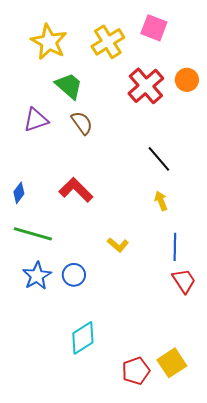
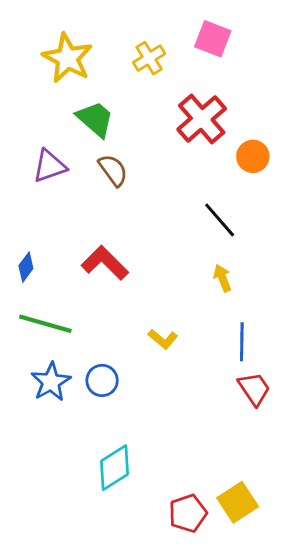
yellow cross: (108, 42) -> (149, 58), size x0.7
orange circle: (187, 80) -> (253, 156), moved

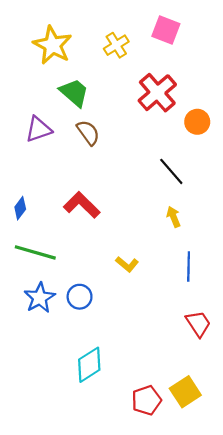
red trapezoid: (254, 389) -> (198, 324), moved

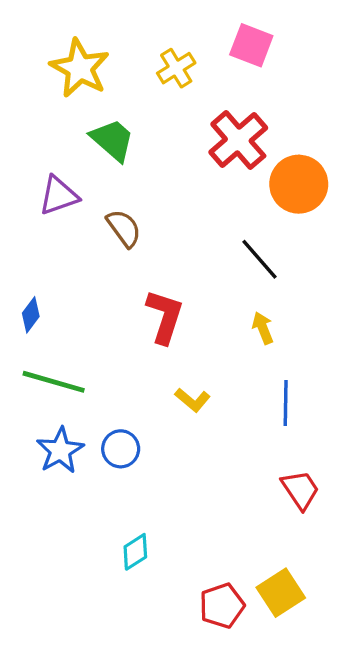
orange circle: (197, 122) -> (299, 184), size x1.5
brown semicircle: (88, 133) -> (124, 228), moved
red L-shape: (82, 205) -> (165, 316), moved, turned 63
cyan diamond: (89, 365) -> (135, 552), size x0.7

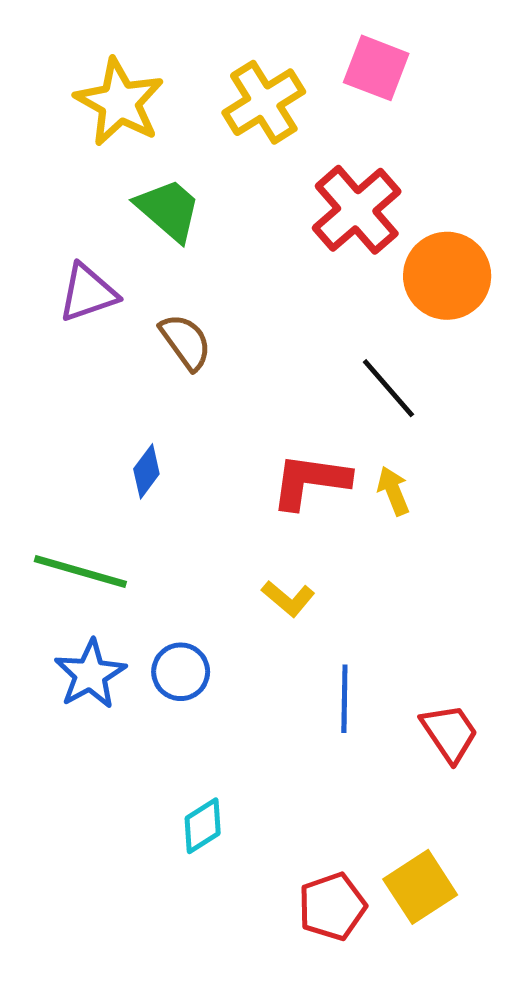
yellow cross: (176, 68) -> (264, 102), size x1.4
blue diamond: (31, 315) -> (146, 471), moved
red L-shape: (165, 316) -> (310, 481), moved, turned -100
blue line: (286, 403) -> (344, 699), moved

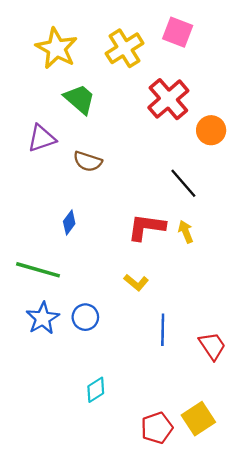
orange circle: (447, 276) -> (211, 130), size x0.7
brown semicircle: (186, 342) -> (88, 161), turned 144

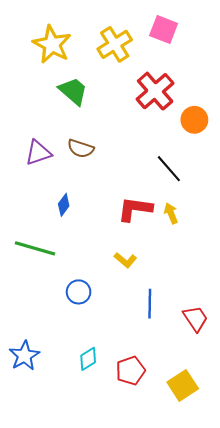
purple triangle: (42, 138) -> (38, 153), moved
blue star: (43, 318) -> (24, 356), moved
red pentagon: (157, 428) -> (131, 371), moved

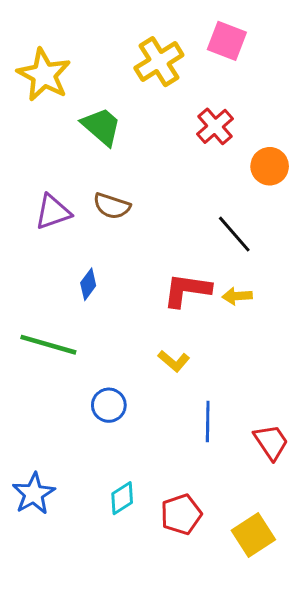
yellow star: (52, 44) -> (44, 75), moved
red cross: (155, 91) -> (215, 126), size x0.7
yellow arrow: (171, 213) -> (237, 296), turned -72

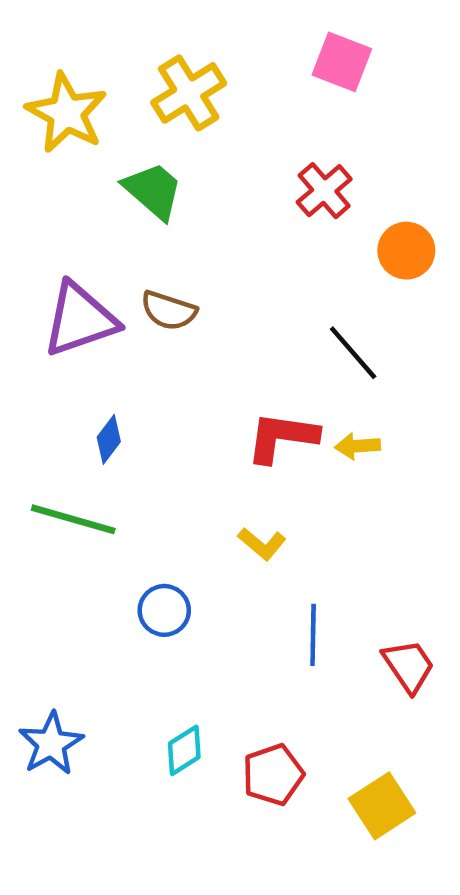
yellow cross: (159, 62) -> (189, 93), moved
purple triangle: (53, 212) -> (80, 319), size x1.4
blue diamond: (88, 284) -> (109, 439), moved

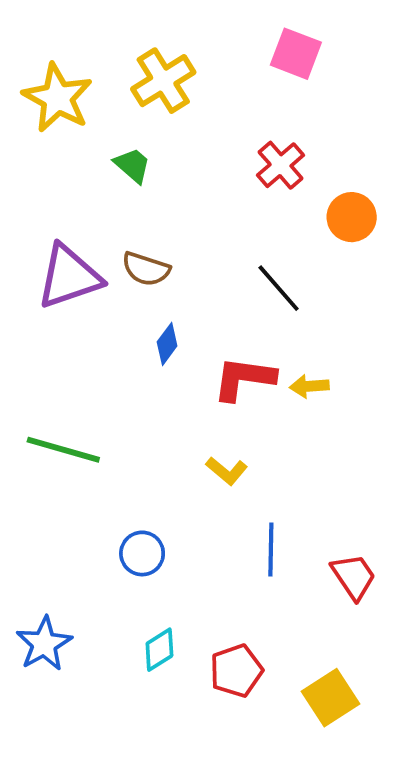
green trapezoid: (153, 191) -> (132, 165), size x0.7
black line: (353, 353) -> (279, 288), moved
blue diamond: (109, 439) -> (167, 344), moved
blue circle: (164, 610) -> (142, 553), moved

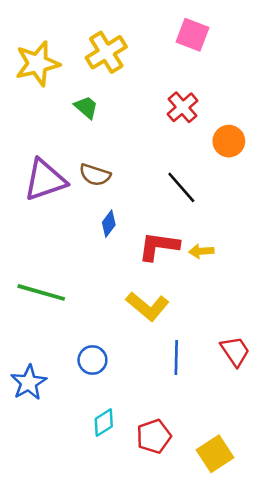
yellow star: (58, 98) -> (37, 64), turned 30
yellow L-shape: (227, 471) -> (148, 306), size x1.6
red trapezoid: (354, 577) -> (235, 351), moved
blue star: (44, 644) -> (29, 383), moved

